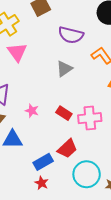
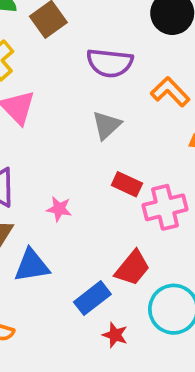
red rectangle: (64, 113) -> (127, 184), moved
red star: (42, 183) -> (115, 335), moved

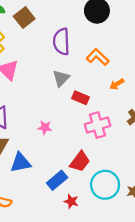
purple semicircle: (110, 63) -> (61, 42), turned 84
red rectangle: (127, 184) -> (80, 98), moved
pink star: (59, 209) -> (45, 128), moved

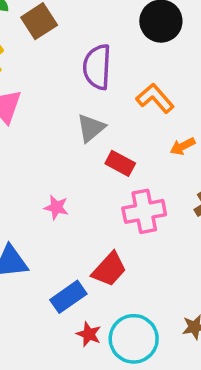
cyan circle: (105, 185) -> (134, 339), moved

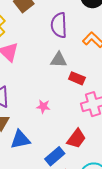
gray triangle: (91, 128) -> (59, 60), turned 48

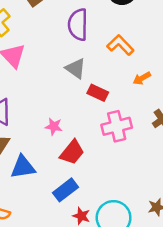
gray triangle: (59, 60) -> (76, 68), turned 30
red trapezoid: (76, 139) -> (72, 152), moved

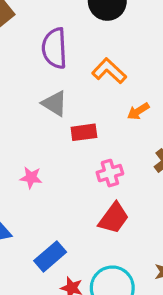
red rectangle: (98, 93) -> (84, 132), turned -30
pink cross: (117, 126) -> (110, 173), size x0.7
red trapezoid: (72, 152) -> (114, 218), moved

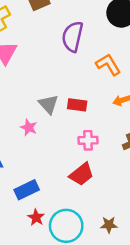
gray triangle: (55, 103) -> (48, 104), moved

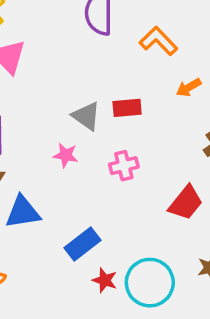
pink cross: (88, 140) -> (124, 166), moved
red trapezoid: (82, 174) -> (186, 203), moved

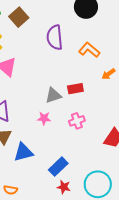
gray triangle: (86, 116) -> (53, 95), turned -48
red star: (105, 280) -> (64, 187), moved

